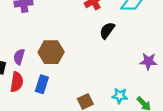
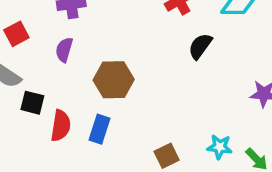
purple semicircle: (19, 57) -> (64, 50), moved

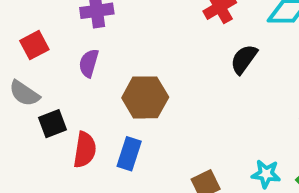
black square: (32, 103) -> (53, 124), turned -35

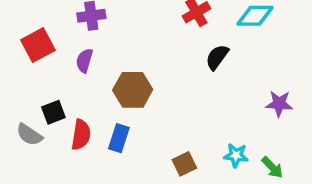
red square: (34, 45) -> (38, 45), size x1.4
gray semicircle: (24, 93) -> (29, 135), moved

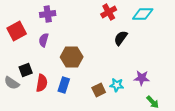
purple star: (279, 104) -> (142, 78), moved
cyan star: (236, 155) -> (117, 85), moved
brown square: (184, 164) -> (99, 90), moved

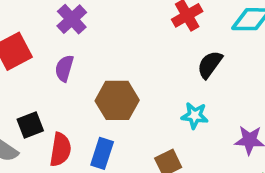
purple cross: (48, 14) -> (72, 19), turned -35
cyan star: (117, 85) -> (195, 116), moved

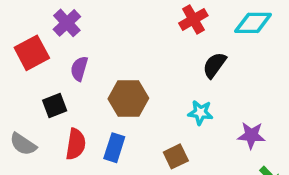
purple cross: (72, 19) -> (67, 23), moved
black square: (30, 125) -> (55, 106), moved

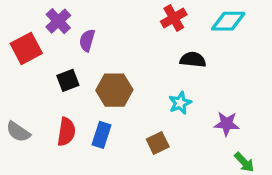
black semicircle: (214, 65) -> (193, 60), turned 60
purple semicircle: (79, 69) -> (87, 40), moved
black square: (55, 106) -> (68, 80), moved
cyan star: (200, 113) -> (180, 103), turned -30

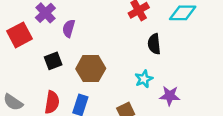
black semicircle: (193, 60) -> (154, 44), turned -102
purple star: (227, 124) -> (170, 96), moved

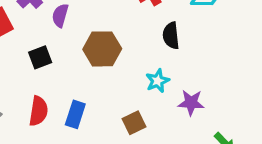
brown hexagon: (91, 69) -> (102, 49), moved

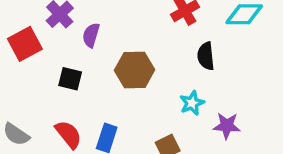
black square: (40, 57) -> (70, 79), turned 35
red semicircle: (38, 111) -> (68, 134), turned -48

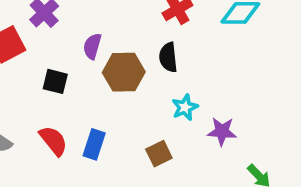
purple semicircle: (91, 35) -> (92, 46), moved
black semicircle: (206, 56) -> (168, 57), moved

